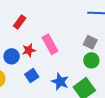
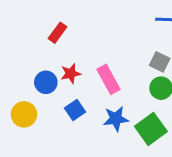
pink rectangle: (50, 44) -> (109, 79), moved
blue star: (60, 82) -> (116, 119), turned -30

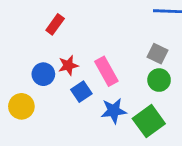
blue square: (75, 110) -> (81, 92), moved

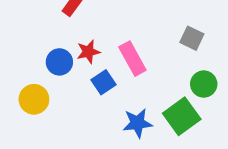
green circle: (159, 80) -> (204, 84), moved
blue star: (114, 111) -> (138, 123), moved

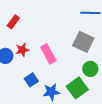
gray square: (192, 38) -> (83, 42), size x1.5
blue square: (104, 82) -> (31, 80), moved

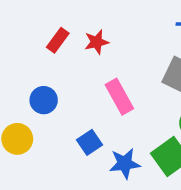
red star: (22, 50) -> (96, 42), moved

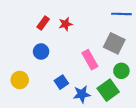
pink rectangle: (119, 97) -> (90, 60), moved
blue circle: (44, 100) -> (41, 52), moved

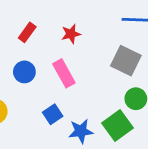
red star: (65, 24) -> (71, 34), moved
pink rectangle: (90, 60) -> (64, 73), moved

